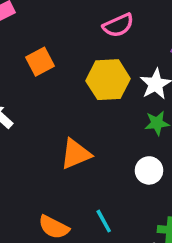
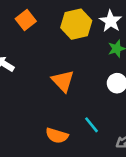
orange triangle: (76, 154) -> (63, 81), turned -40

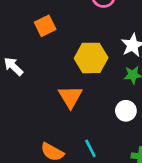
yellow hexagon: (76, 24) -> (91, 58), moved

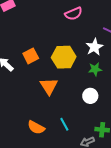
orange square: (45, 26) -> (31, 56), moved

